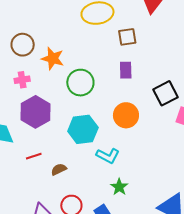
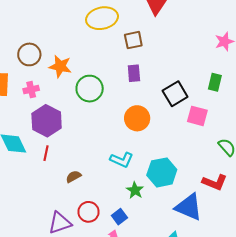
cyan hexagon: (83, 129) -> (162, 172), moved
red line: (34, 156) -> (46, 153), moved, turned -56

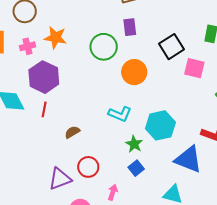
orange star: (60, 66) -> (55, 38), moved
green circle: (90, 89) -> (104, 47), moved
blue square: (119, 217) -> (136, 168), moved

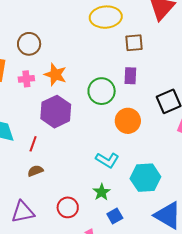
purple hexagon: (44, 77) -> (56, 112), moved
brown semicircle: (72, 132) -> (35, 171), moved
green star: (134, 144) -> (102, 192), moved
purple triangle: (60, 179) -> (23, 212), moved

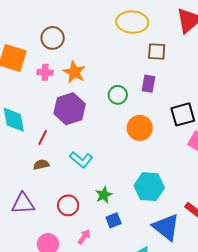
green circle: (102, 91) -> (118, 95), size x0.7
cyan L-shape: (107, 160) -> (81, 160), moved

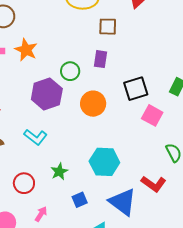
purple hexagon: (70, 109) -> (47, 94), moved
blue square: (114, 220) -> (80, 200), moved

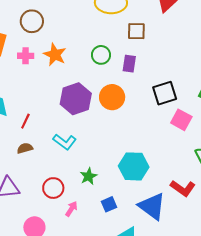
green circle: (70, 71) -> (101, 55), moved
orange circle: (93, 104) -> (112, 97), moved
pink arrow: (41, 214) -> (71, 209), moved

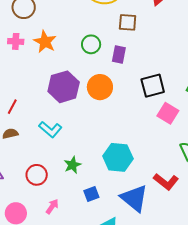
pink arrow: (71, 209) -> (52, 206), moved

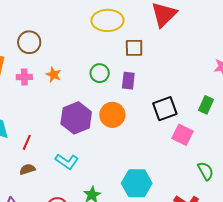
orange star: (45, 42) -> (53, 75), size x0.7

